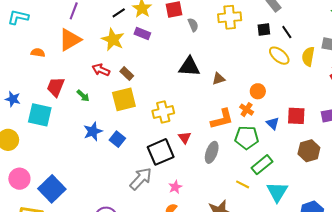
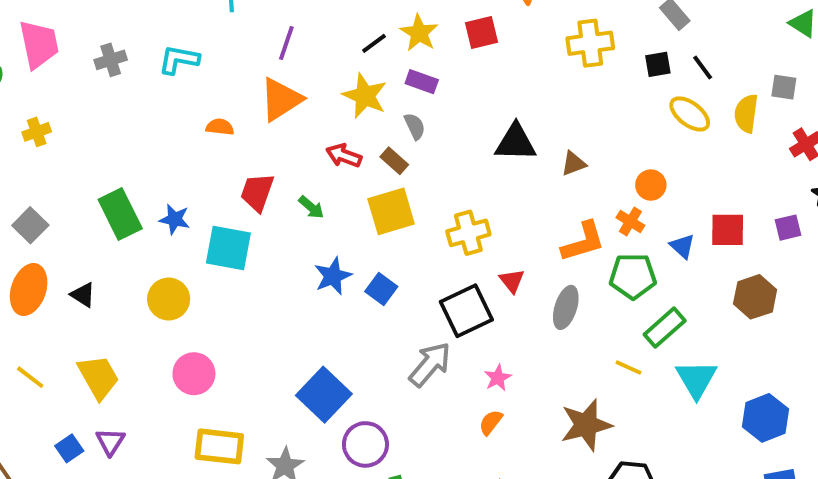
gray semicircle: (193, 25) -> (415, 126), moved
blue square: (52, 189) -> (324, 395), moved

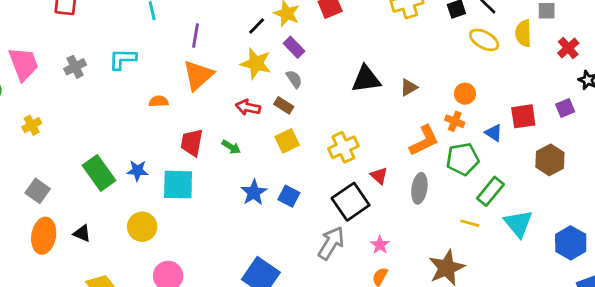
purple rectangle: (422, 82) -> (294, 47), turned 35
yellow square: (391, 211) -> (287, 141), size x0.7

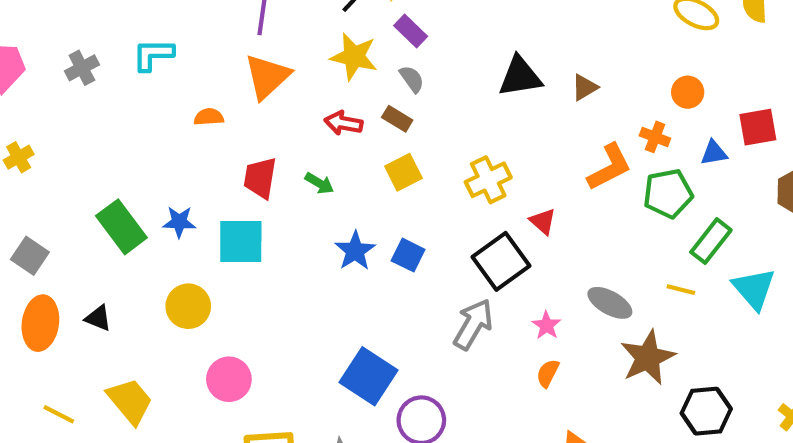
orange circle: (465, 94) -> (688, 92), moved
blue triangle: (494, 133) -> (714, 153), turned -42
gray ellipse: (419, 188) -> (610, 303), moved, turned -68

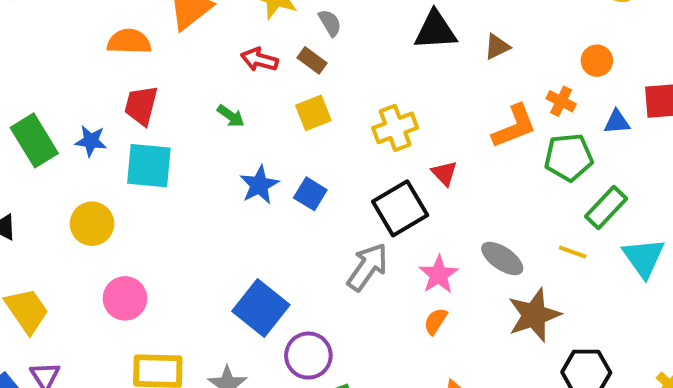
orange semicircle: (209, 117) -> (129, 42), size x1.5
red trapezoid: (260, 178) -> (141, 105), moved
pink star: (547, 325) -> (439, 275), size x1.4

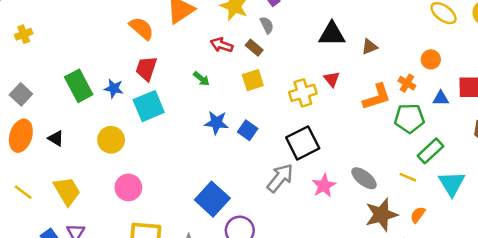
orange semicircle: (129, 42) -> (141, 28), turned 36
cyan square: (149, 166) -> (149, 106), turned -32
red triangle: (444, 173) -> (332, 79), moved
blue star: (259, 185) -> (216, 123), turned 30
orange semicircle: (436, 321) -> (418, 215), moved

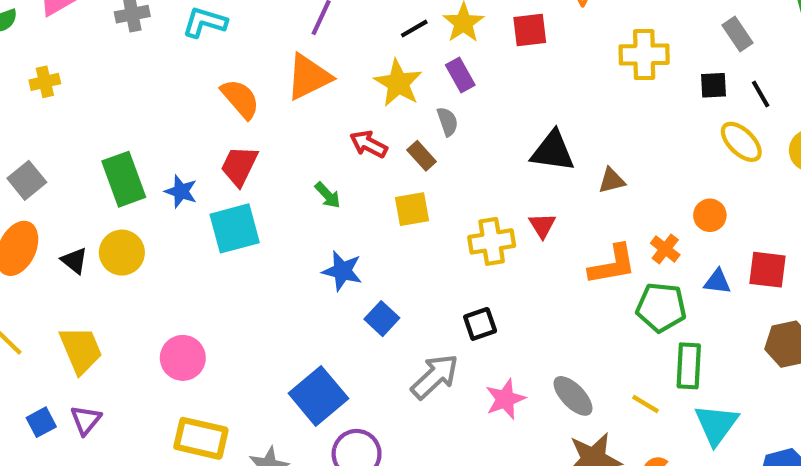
blue square: (248, 130) -> (382, 319), moved
yellow circle: (111, 140) -> (122, 253), moved
black square: (303, 143) -> (480, 324), size x0.6
green rectangle: (430, 151) -> (689, 366), turned -52

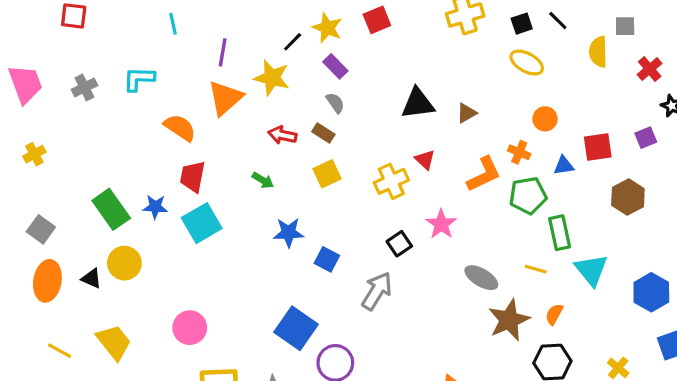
yellow star: (398, 83) -> (272, 78), moved
yellow ellipse: (741, 142) -> (527, 63), moved
pink star: (505, 399) -> (441, 224), moved

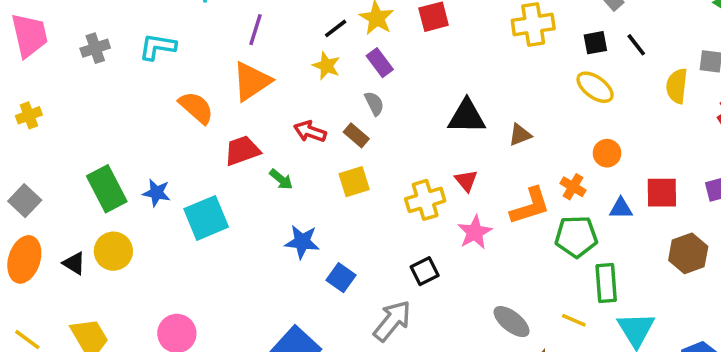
yellow star: (272, 78) -> (326, 66), moved, size x0.7
red trapezoid: (193, 177) -> (242, 151), moved, turned 52
pink star: (441, 224) -> (475, 232), moved

